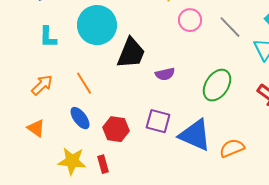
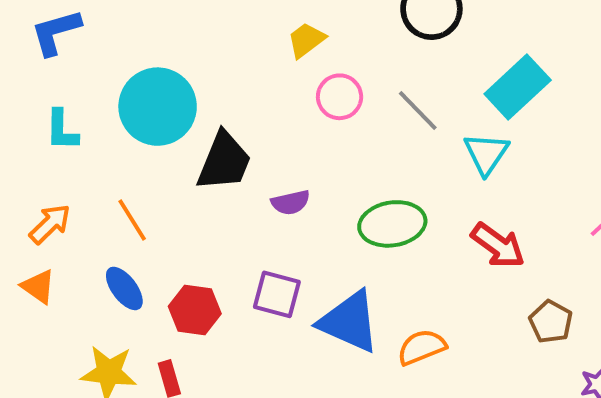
green ellipse: (217, 85) -> (392, 224), turned 48
orange triangle: (36, 128) -> (38, 287), moved

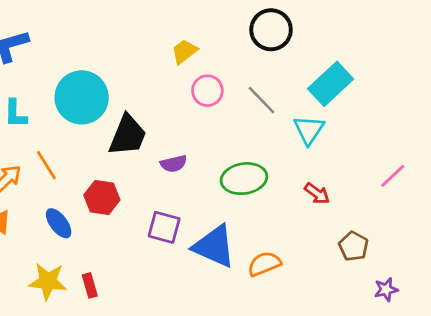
orange line: (132, 220) -> (46, 165), moved
red arrow: (498, 245) -> (317, 193), size x0.7
red hexagon: (195, 310) -> (102, 198), moved

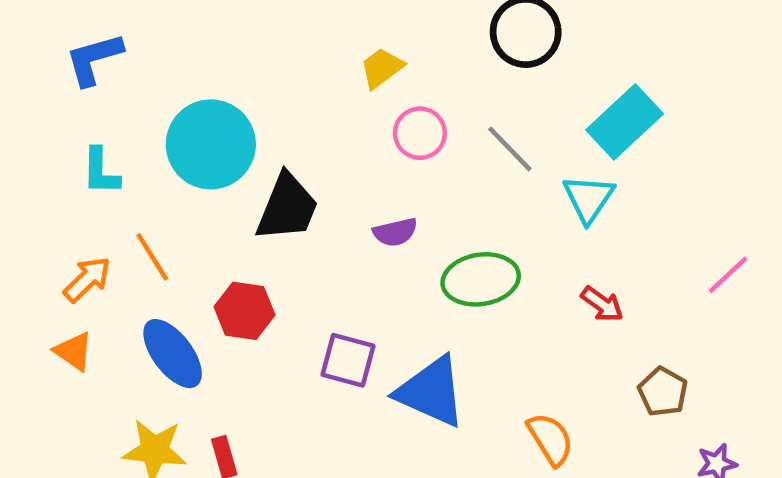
purple semicircle: (174, 164) -> (395, 232), moved
blue ellipse: (59, 223) -> (173, 354), size x1.4
orange semicircle: (264, 264) -> (550, 439), moved, turned 80

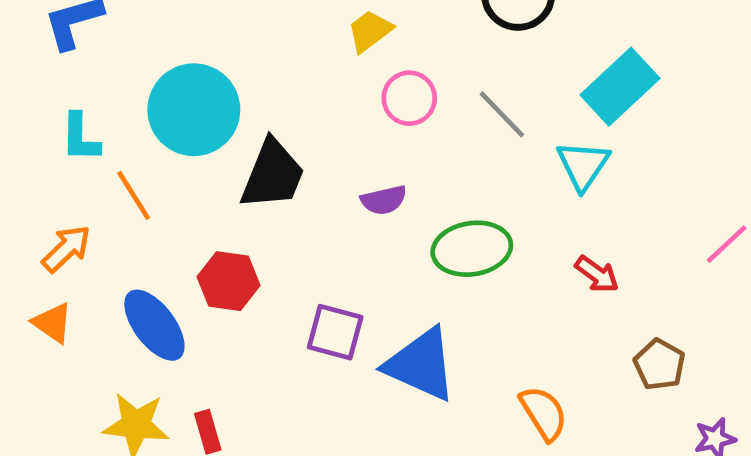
orange line: (152, 257) -> (134, 195), moved

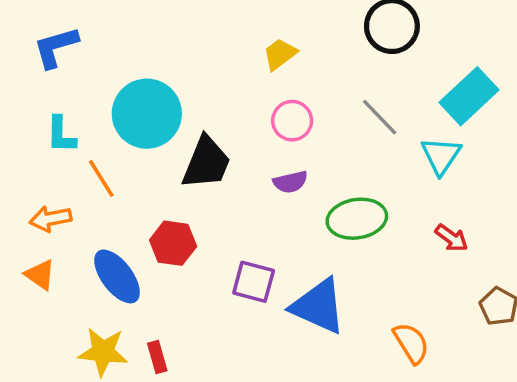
pink circle: (409, 98) -> (292, 121), moved
orange arrow: (66, 249) -> (50, 219), turned -147

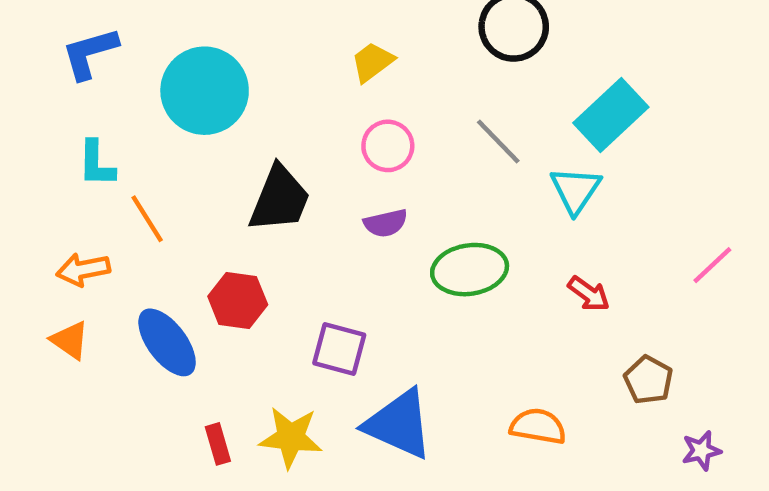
cyan circle: (147, 114) -> (205, 91), moved
blue triangle: (318, 306) -> (399, 424), moved
orange semicircle: (411, 343) -> (538, 426), turned -48
yellow star: (103, 352) -> (291, 437), moved

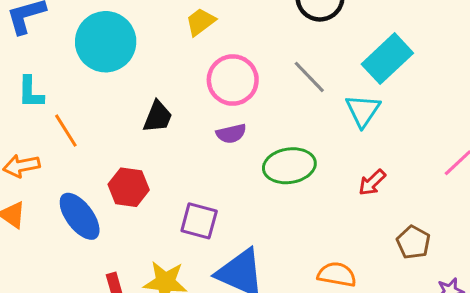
yellow trapezoid: (372, 62) -> (201, 22), moved
pink circle: (388, 146) -> (233, 80), size x1.4
black trapezoid: (280, 199) -> (158, 117), size x0.7
red arrow: (589, 294) -> (372, 183), turned 100

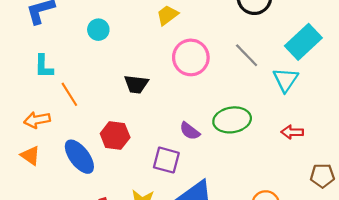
cyan circle: (106, 42) -> (98, 30), size x0.5
black trapezoid: (158, 117) -> (136, 84), turned 75
purple semicircle: (231, 134) -> (190, 131), moved, turned 50
red arrow: (372, 183) -> (292, 132), turned 45
brown pentagon: (413, 242) -> (322, 176), turned -30

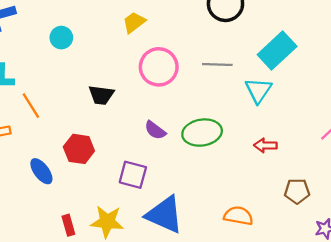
gray line: (247, 55) -> (217, 65), turned -44
purple semicircle: (190, 131) -> (155, 130), moved
blue ellipse: (79, 157) -> (41, 171), size x0.7

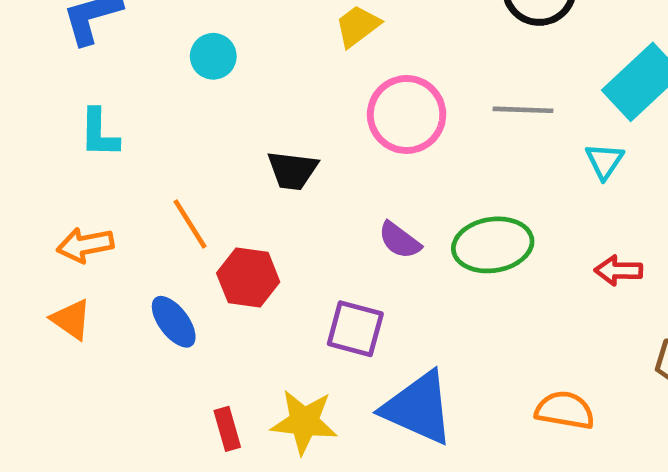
cyan triangle: (258, 90) -> (604, 161), size x0.7
orange line: (31, 106) -> (190, 224), moved

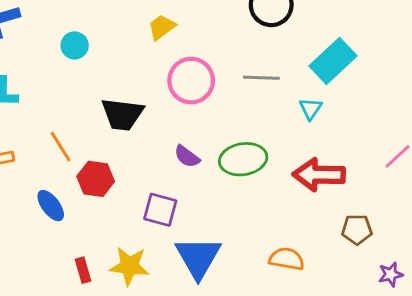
black trapezoid: (292, 170) -> (122, 114), size x1.4
red arrow: (618, 271) -> (319, 175), size x1.8
blue triangle: (418, 408) -> (198, 258), turned 36

